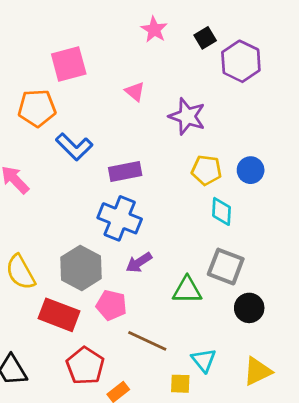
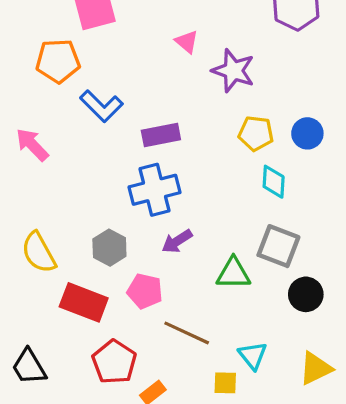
pink triangle: (135, 92) -> (187, 42), moved
blue cross: (120, 218) -> (155, 190), turned -36
gray hexagon: (81, 268) -> (109, 248), size x0.7

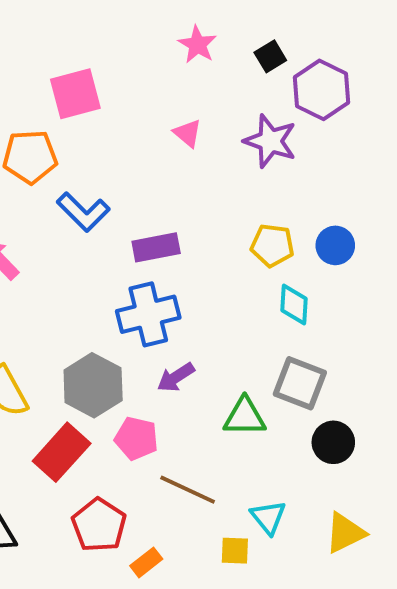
purple star: (233, 71) -> (270, 141), moved
gray hexagon: (109, 248) -> (93, 385), size x1.4
red rectangle: (84, 302) -> (62, 452), turned -69

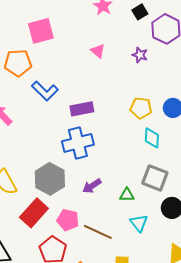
purple star: (270, 141) -> (140, 55), size x0.6
purple arrow: (176, 377) -> (92, 186), moved
green triangle: (245, 417) -> (127, 195), size x0.7
pink pentagon: (136, 438) -> (68, 220), moved
cyan triangle: (268, 517) -> (139, 223), moved

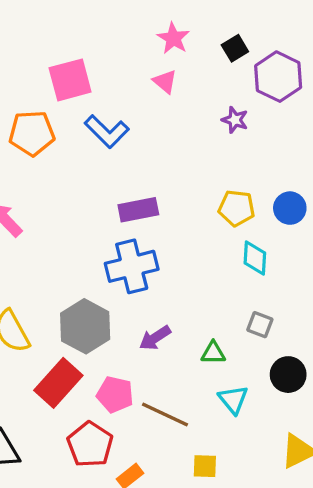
pink triangle: (98, 51) -> (165, 82), moved
blue L-shape: (45, 91) -> (107, 132), moved
gray square: (155, 178) -> (260, 325), size x0.6

